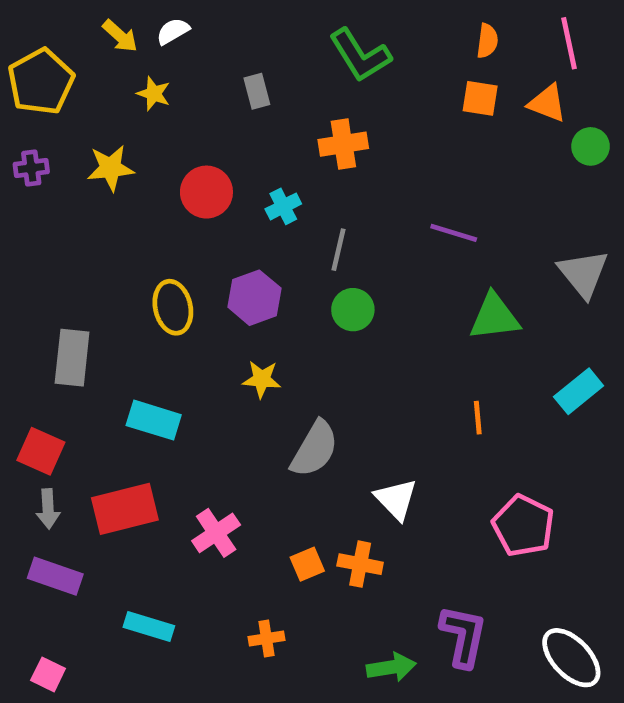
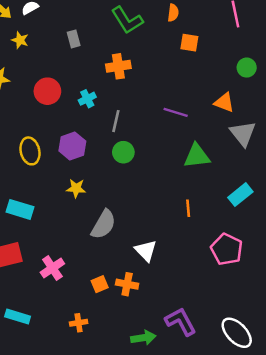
orange semicircle: (487, 41) -> (173, 13), moved
orange triangle: (547, 103) -> (224, 102), moved
pink pentagon: (523, 526) -> (227, 249), moved
purple L-shape: (463, 636) -> (181, 322), turned -40

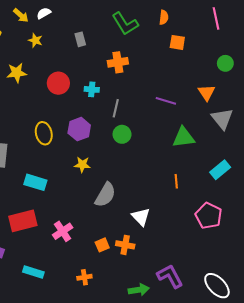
cyan cross: (87, 99) -> (92, 89), turned 32
orange triangle: (224, 102) -> (207, 93), turned 36

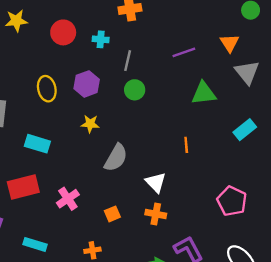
purple line: (166, 101) -> (184, 52), turned -36
orange line: (176, 181) -> (186, 145), moved
pink pentagon: (209, 216) -> (232, 201), moved
orange cross: (125, 245) -> (156, 214), moved

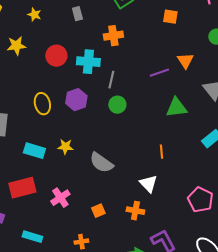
cyan cross: (101, 39) -> (88, 62), size x1.6
orange triangle: (229, 43) -> (185, 61), moved
yellow star: (90, 124) -> (65, 147), moved
gray semicircle: (116, 158) -> (101, 163), turned 95
white triangle: (156, 182) -> (148, 184), moved

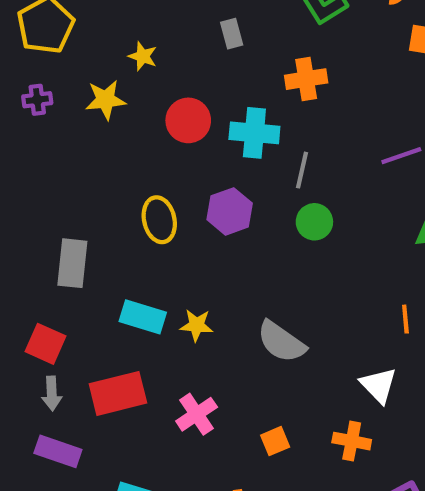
yellow star: (34, 15) -> (143, 56), moved
yellow star: (65, 147) -> (197, 325), moved

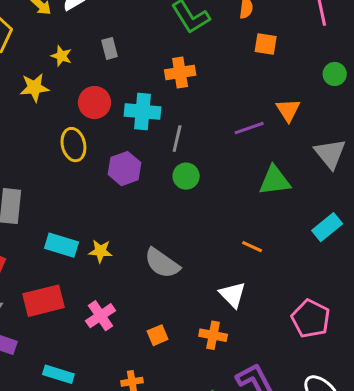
gray rectangle: (232, 34) -> (109, 48), moved
yellow ellipse: (159, 220) -> (73, 145), moved
orange line: (405, 319) -> (252, 247), turned -60

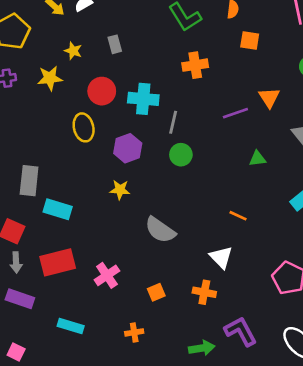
orange cross: (180, 72) -> (195, 65), moved
green triangle: (275, 181) -> (257, 159), size x0.6
cyan rectangle: (61, 245) -> (58, 209), moved
yellow star: (100, 251) -> (120, 190), moved

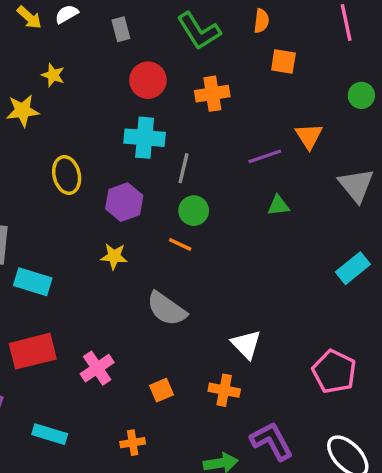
gray rectangle: (115, 44) -> (121, 29), moved
red circle: (102, 91) -> (148, 80), moved
green triangle: (257, 159) -> (278, 205), moved
orange line: (238, 216) -> (180, 244), moved

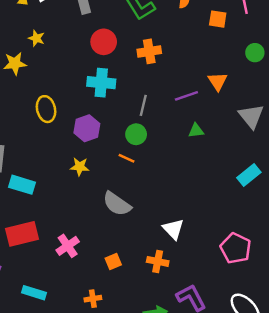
orange square: (283, 62) -> (218, 19), moved
gray line: (183, 168) -> (143, 105), moved

